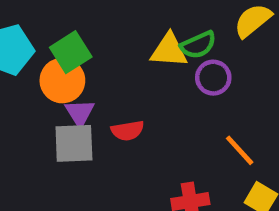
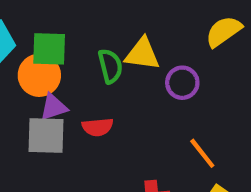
green semicircle: (198, 45) -> (110, 66), moved, turned -84
green square: (71, 52) -> (49, 49), turned 30
purple triangle: (80, 113) -> (54, 107), turned 40

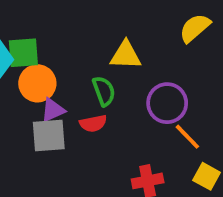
green square: (49, 49) -> (23, 53), moved
green semicircle: (110, 66) -> (104, 91), moved
purple circle: (182, 83) -> (167, 103), moved, size x1.4

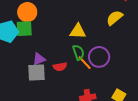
orange circle: (37, 83) -> (27, 12), moved
green semicircle: (104, 91) -> (78, 52), moved
orange line: (187, 137) -> (85, 63), moved

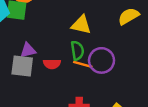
orange line: (85, 63) -> (83, 64), turned -42

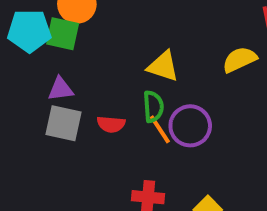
purple triangle: (28, 50) -> (61, 89), moved
orange line: (83, 64) -> (160, 129), turned 36

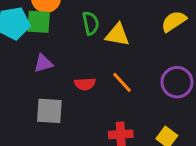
green semicircle: (153, 107) -> (91, 23), moved
gray square: (63, 123) -> (49, 111), moved
purple circle: (190, 126) -> (177, 82), moved

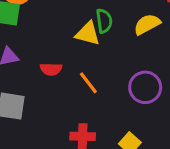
green semicircle: (91, 23) -> (104, 21), moved
red semicircle: (85, 84) -> (51, 69), moved

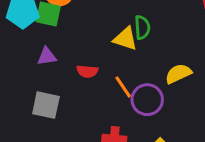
yellow semicircle: (147, 24) -> (178, 74), moved
purple circle: (145, 87) -> (147, 100), moved

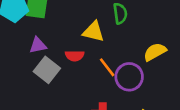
yellow triangle: (125, 39) -> (94, 32), moved
gray square: (46, 105) -> (47, 70), moved, turned 30

